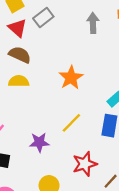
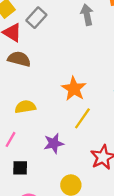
orange star: (71, 78) -> (74, 89), moved
yellow semicircle: (19, 81) -> (25, 107), moved

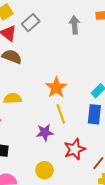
yellow line: (82, 118) -> (61, 114), turned -60
purple star: (54, 143) -> (45, 132), moved

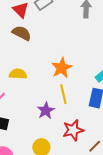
purple star: (45, 132) -> (46, 111), turned -30

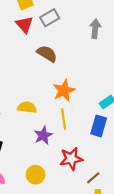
brown semicircle: (22, 33) -> (47, 54), moved
yellow semicircle: (18, 74) -> (27, 107), moved

